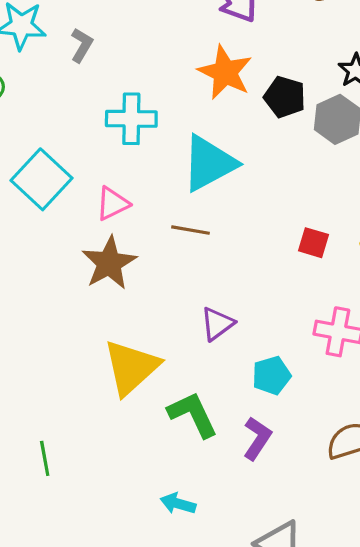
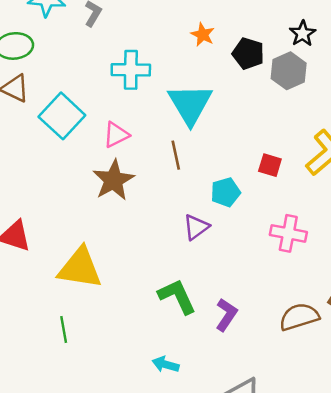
orange star: (225, 72) -> (203, 35), size x0.6
cyan triangle: (209, 163) -> (190, 104), turned -33
brown line: (190, 230) -> (176, 155), turned 68
yellow triangle: (131, 367) -> (80, 268), moved, turned 51
cyan pentagon: (271, 375) -> (225, 192), moved

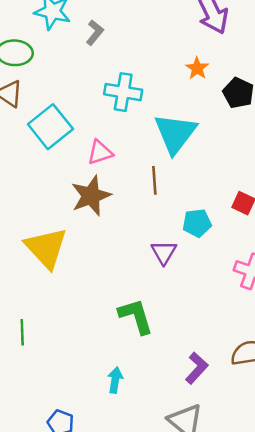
purple triangle: (196, 227) -> (164, 252), turned -32
yellow triangle: (80, 268) -> (46, 248), moved, turned 30
purple L-shape: (226, 315) -> (197, 368), moved
cyan arrow: (166, 364) -> (115, 380), turned 75

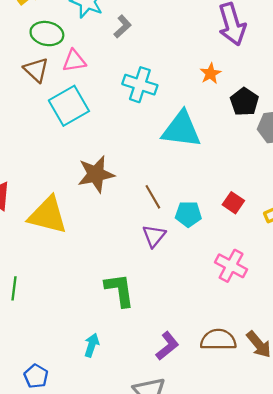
cyan triangle: (175, 133) -> (181, 130), turned 51
pink triangle: (100, 152) -> (74, 61), moved
brown line: (154, 180) -> (153, 197), moved, turned -35
yellow triangle: (46, 248) -> (48, 215), turned -42

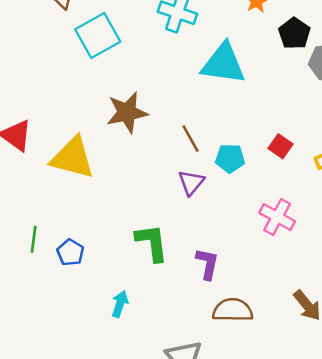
brown semicircle: (218, 340) -> (233, 310), moved
purple L-shape: (167, 346) -> (207, 264), moved, turned -40
blue pentagon: (36, 376) -> (70, 252), moved

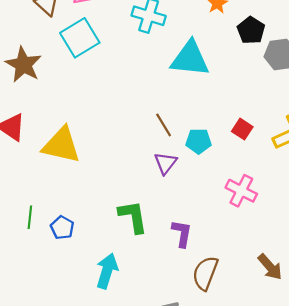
brown star: (127, 112) -> (23, 65), moved, turned -30
cyan arrow: (120, 304) -> (107, 271), size x1.5
brown semicircle: (233, 310) -> (205, 273), turned -68

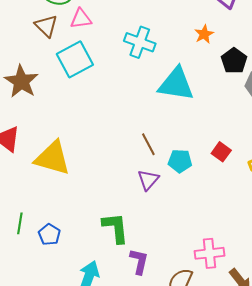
pink cross: (241, 191) -> (210, 253), moved, turned -36
purple L-shape: (182, 233) -> (139, 261), moved

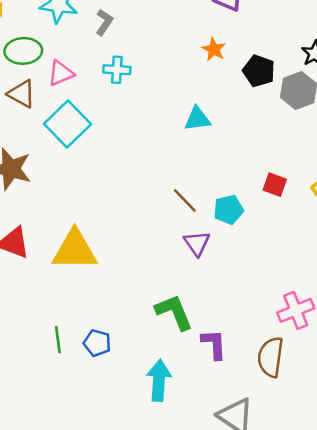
cyan cross: (140, 42) -> (117, 70), moved, size x0.7
cyan triangle: (176, 84) -> (197, 119), size x0.6

